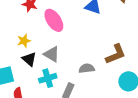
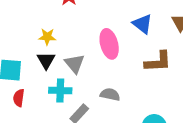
pink ellipse: (54, 20) -> (109, 44), moved
brown L-shape: (116, 54) -> (158, 62), moved

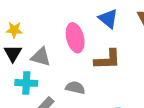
brown L-shape: (158, 62) -> (107, 59), moved
gray triangle: (74, 64) -> (41, 57), turned -35

